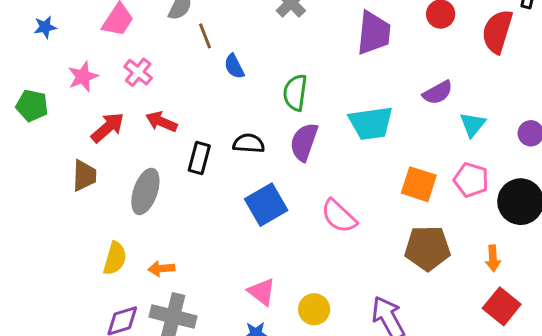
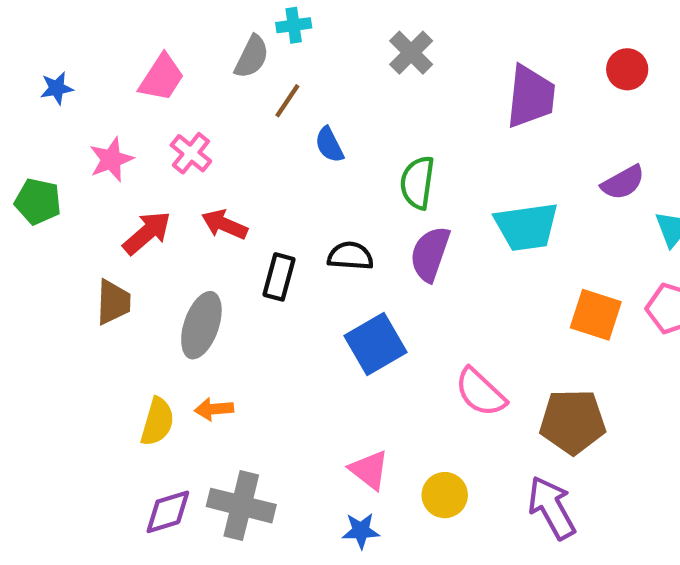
brown line: (205, 36) -> (287, 101), turned 55
pink semicircle: (339, 216) -> (480, 392), moved
brown pentagon: (428, 248) -> (573, 422), moved
orange arrow: (161, 269) -> (214, 409), moved

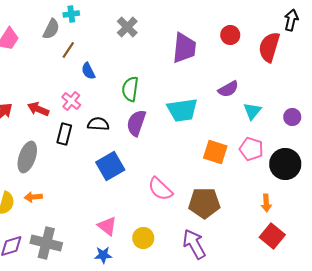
pink cross: (191, 153) -> (71, 101), moved

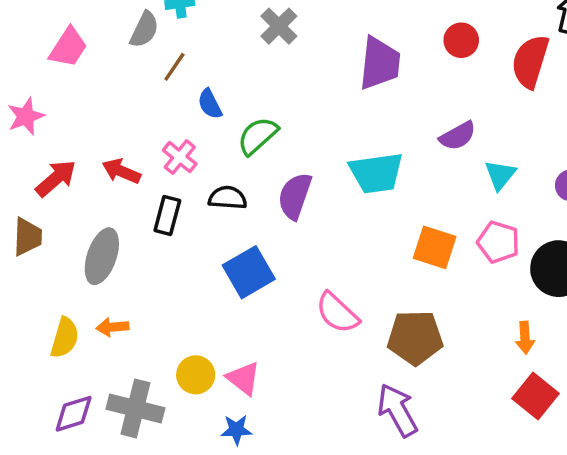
green semicircle: (130, 89) -> (258, 136), moved, turned 40
yellow circle: (143, 238) -> (196, 375), moved

